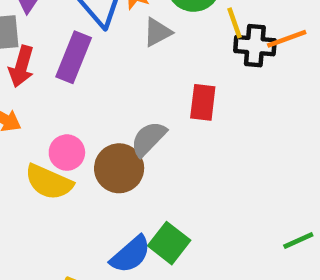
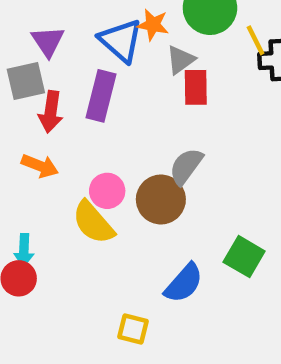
red rectangle: (203, 102) -> (196, 87), moved
yellow semicircle: (49, 182) -> (93, 222), turned 33
green square: (169, 243) -> (244, 257), moved

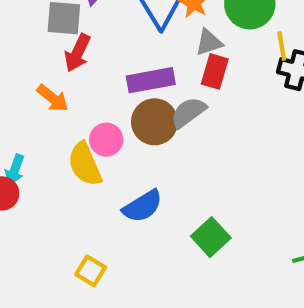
purple rectangle: (101, 96) -> (151, 80), moved, turned 48
gray semicircle: (186, 166) -> (188, 112), moved
brown circle: (161, 199) -> (155, 122), moved
blue semicircle: (184, 283) -> (143, 206), moved

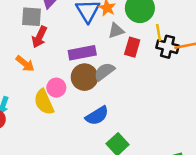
red rectangle: (215, 71) -> (132, 47), moved
blue semicircle: (143, 206) -> (97, 116), moved

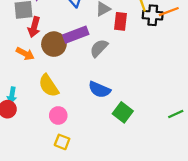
brown circle: (85, 77) -> (54, 44), moved
pink circle: (56, 88) -> (58, 115), moved
blue semicircle: (97, 116) -> (99, 90), turned 65

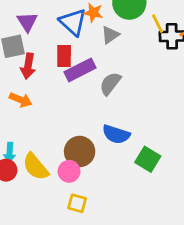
red rectangle: (120, 21) -> (64, 56), moved
brown circle: (54, 44) -> (80, 152), moved
yellow semicircle: (49, 86) -> (36, 167), moved

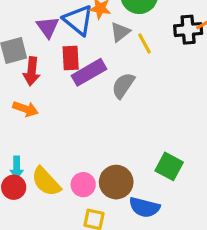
purple triangle: (27, 22) -> (48, 27), moved
yellow line: (158, 24) -> (144, 44), moved
blue semicircle: (116, 134) -> (144, 207), moved
brown circle: (80, 152) -> (116, 182), moved

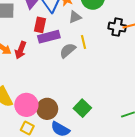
yellow line: (144, 44) -> (84, 42), moved
red arrow: (32, 71) -> (21, 50), moved
pink circle: (83, 185) -> (26, 105), size x1.5

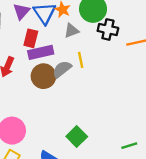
black cross: (117, 27) -> (108, 29), moved
brown circle: (47, 109) -> (43, 76), moved

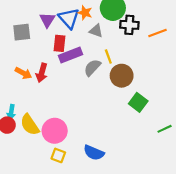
gray triangle: (72, 31) -> (96, 31), turned 48
brown circle: (43, 76) -> (122, 76), moved
green square: (77, 137) -> (138, 102), moved

